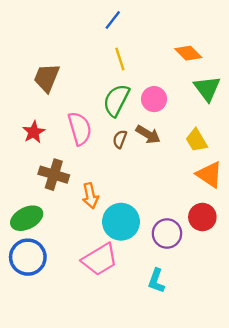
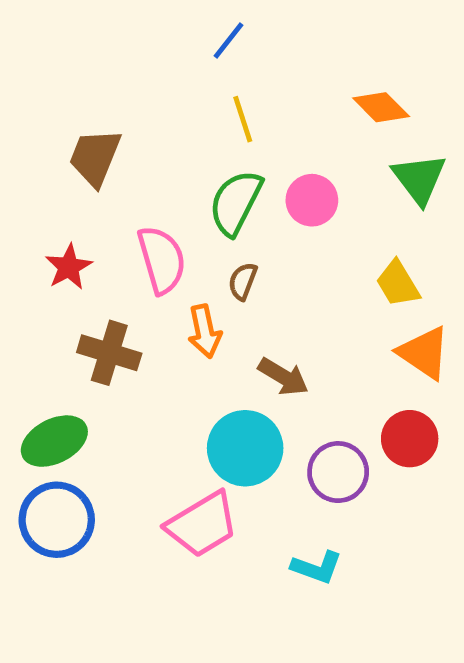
brown arrow: (148, 134) -> (283, 377), moved
orange arrow: (90, 196) -> (205, 331), moved
cyan L-shape: (156, 281) -> (317, 567), turned -90

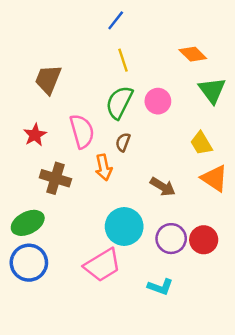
brown arrow: (283, 377) -> (163, 187), moved
red circle: (410, 439) -> (204, 240), moved

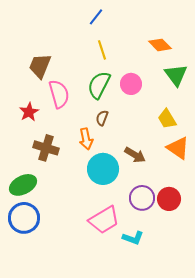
pink semicircle: (82, 131) -> (59, 94), moved
cyan circle: (124, 226) -> (103, 169), moved
pink trapezoid: (102, 265) -> (104, 220), moved

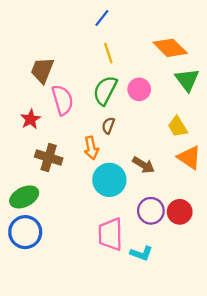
orange diamond: (160, 45) -> (170, 48), size x1.4
pink trapezoid: (104, 220) -> (110, 234), turned 120

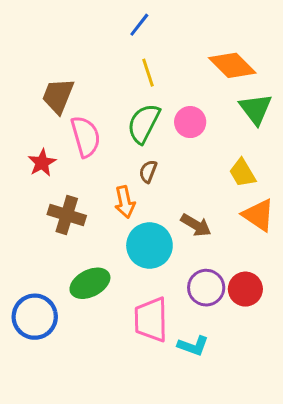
green ellipse: (24, 197) -> (90, 283), moved

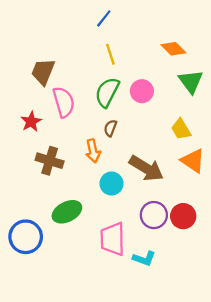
orange diamond: (232, 65) -> (173, 49), size x0.7
brown arrow: (196, 225) -> (146, 168), size x1.5
cyan circle: (149, 245) -> (111, 184), size x0.7

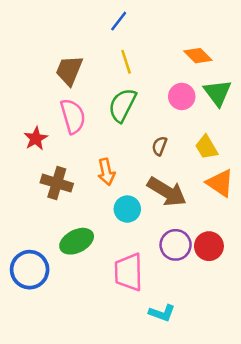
brown trapezoid: (43, 72) -> (69, 70), moved
pink circle: (142, 91) -> (182, 96), moved
brown semicircle: (110, 128) -> (159, 146), moved
cyan L-shape: (144, 258) -> (162, 313), moved

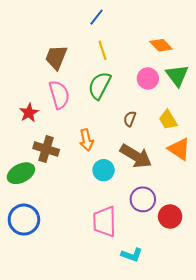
green ellipse: (77, 241) -> (21, 173), moved
red circle: (209, 246) -> (170, 217), moved

